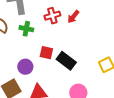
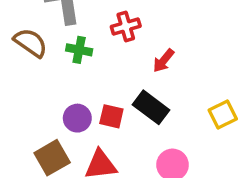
red arrow: (73, 17) -> (164, 61), moved
red square: (46, 53) -> (111, 116), moved

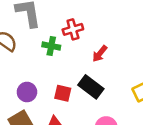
green cross: (79, 50) -> (51, 46), moved
purple circle: (77, 118) -> (27, 92), moved

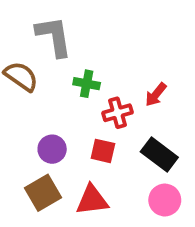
red cross: (73, 29) -> (118, 113), moved
black rectangle: (91, 87) -> (159, 155), moved

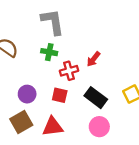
gray L-shape: (54, 36) -> (53, 22), moved

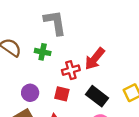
green cross: (49, 52) -> (43, 52), moved
red arrow: (93, 59) -> (95, 59), size x1.5

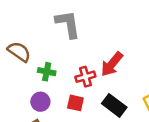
green cross: (43, 52) -> (47, 72), moved

